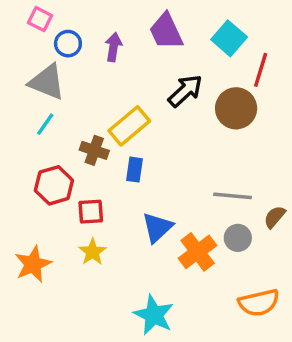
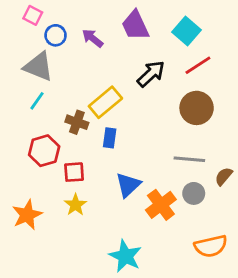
purple arrow: (114, 47) -> (93, 38), turned -60
red line: (261, 70) -> (198, 65), moved, turned 40
brown circle: (236, 108) -> (197, 108), moved

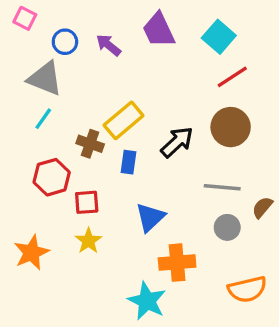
pink square: (33, 15) -> (25, 18), moved
black arrow: (151, 74) -> (177, 142), moved
orange cross: (161, 205) -> (177, 263), moved, turned 32

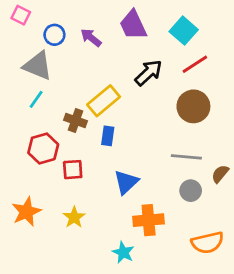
black arrow: (177, 142) -> (149, 73), moved
yellow star: (88, 241) -> (74, 217), moved
cyan star: (147, 301) -> (123, 252), size x0.7

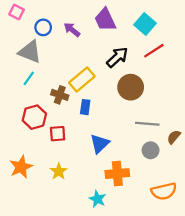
brown circle: (193, 106) -> (131, 87), moved

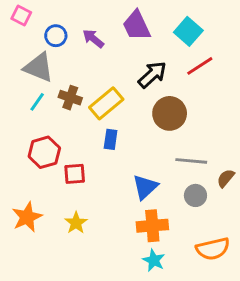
brown cross: (60, 95) -> (70, 98), moved
blue triangle: (100, 144) -> (145, 187), moved
cyan star: (97, 199) -> (154, 260), moved

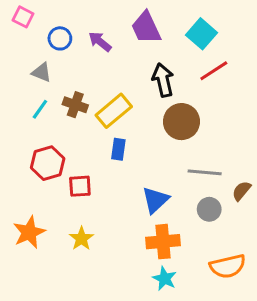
gray triangle: (39, 67) -> (41, 72), size x0.6
black arrow: (152, 75) -> (163, 80), turned -60

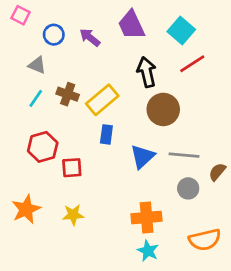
blue triangle: (155, 200) -> (142, 157), moved
yellow star: (81, 239) -> (73, 215), turned 30

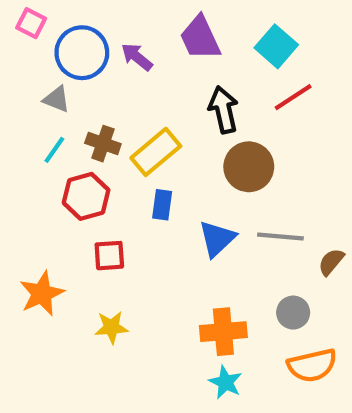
blue circle: (54, 35) -> (82, 53), size x1.6
red hexagon: (43, 147) -> (86, 196), moved
gray circle: (188, 188) -> (293, 313), moved
orange star: (26, 209) -> (42, 294), moved

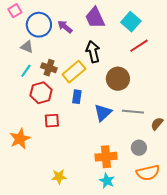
pink square: (31, 23) -> (15, 11), turned 32
black arrow: (223, 110) -> (93, 52), moved
yellow star: (111, 327) -> (59, 177), moved

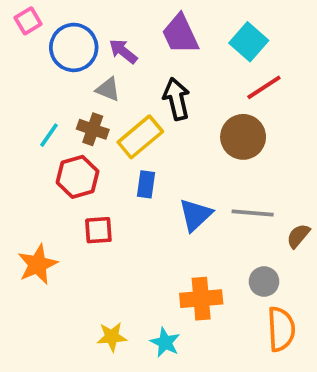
gray triangle: (27, 47) -> (108, 89), moved
brown circle: (118, 79) -> (243, 137), moved
orange semicircle: (148, 173) -> (281, 329), turned -80
cyan star: (107, 181) -> (165, 342), moved

